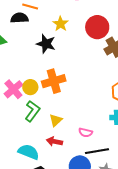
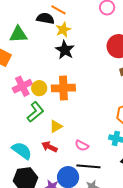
yellow star: (61, 24) -> (63, 30), moved

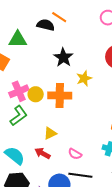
yellow star: (63, 30) -> (84, 78), moved
green L-shape: (35, 112) -> (19, 116), moved

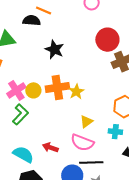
yellow star: (84, 78) -> (76, 92), moved
yellow triangle: (50, 133) -> (86, 122), moved
pink semicircle: (75, 154) -> (82, 143), size x1.6

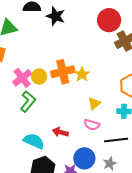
black star: (54, 49) -> (56, 16), moved
pink semicircle: (82, 143) -> (92, 125), size x0.7
black line: (91, 163) -> (116, 140), moved

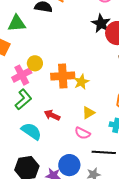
black star: (56, 16) -> (101, 23), moved
yellow circle: (39, 77) -> (35, 63), moved
red arrow: (60, 132) -> (52, 115), moved
cyan semicircle: (34, 141) -> (31, 131), moved

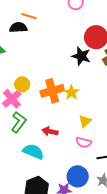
black star: (101, 23) -> (81, 56), moved

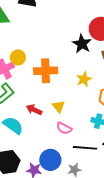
yellow star: (72, 93) -> (84, 79), moved
yellow triangle: (85, 121) -> (59, 106), moved, turned -40

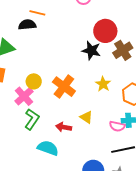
orange cross: (46, 71) -> (64, 87), turned -35
pink semicircle: (64, 128) -> (117, 126), moved

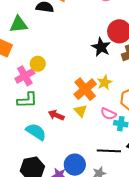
orange cross: (64, 87) -> (85, 89), moved
green L-shape: (32, 119) -> (27, 100), turned 40
pink semicircle: (117, 126) -> (108, 114), moved

